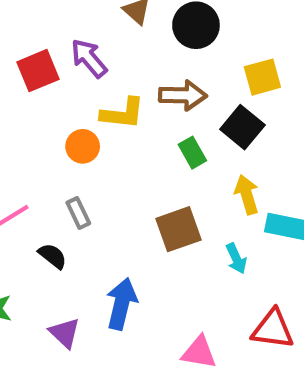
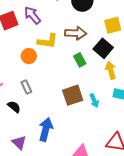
yellow arrow: (247, 195) -> (111, 70), moved
cyan arrow: (236, 259) -> (94, 101), moved

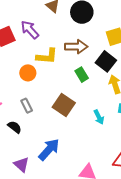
brown square: (73, 95) -> (64, 105), moved, turned -35
blue arrow: (46, 129) -> (49, 150), turned 30

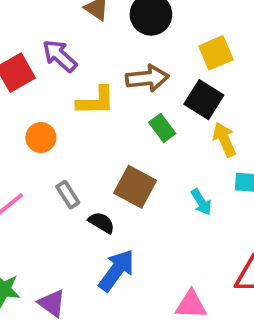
orange circle: (28, 73) -> (41, 138), moved
black semicircle: (15, 127) -> (102, 223), moved
purple triangle: (21, 165) -> (52, 303), moved

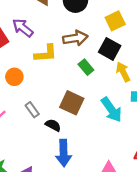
cyan arrow: (201, 202) -> (111, 110), size x1.6
blue arrow: (117, 270) -> (64, 153), turned 145

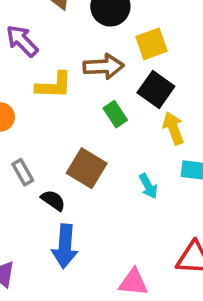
yellow square: (115, 21) -> (152, 44), moved
cyan arrow: (111, 110) -> (148, 186), size x0.6

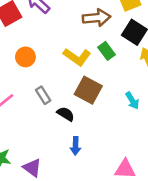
yellow L-shape: (54, 85) -> (77, 57), moved, turned 36
blue arrow: (65, 246) -> (75, 146), size x0.6

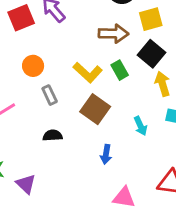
gray rectangle: (43, 95) -> (50, 95), moved
black semicircle: (66, 114) -> (53, 135), moved, turned -42
blue arrow: (75, 146) -> (106, 154), moved

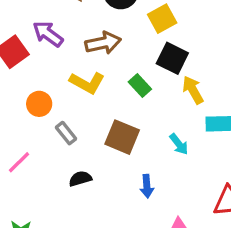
brown arrow: (113, 34) -> (103, 43), moved
yellow L-shape: (88, 72) -> (87, 83), moved

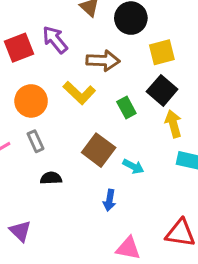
orange circle: (39, 104) -> (31, 101), size x1.4
gray rectangle: (66, 133) -> (35, 141), moved
cyan arrow: (179, 144) -> (133, 166), moved, turned -40

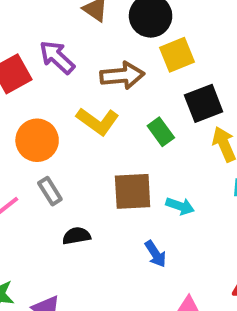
yellow square: (162, 52) -> (177, 55), moved
black square: (162, 90) -> (204, 103), turned 36
brown square: (99, 150) -> (133, 191), turned -32
blue arrow: (109, 200) -> (156, 254), turned -35

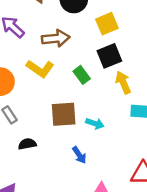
yellow square: (177, 55) -> (107, 24), moved

